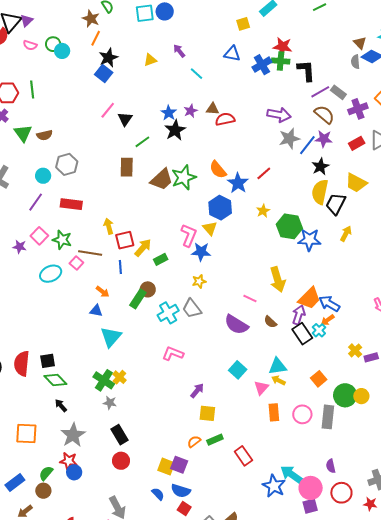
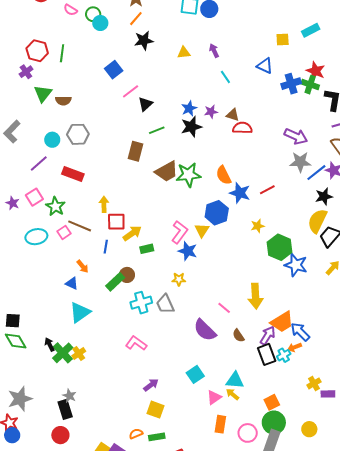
blue square: (104, 73) -> (114, 70), moved
blue star: (238, 183) -> (240, 193), turned -30
green circle: (345, 395) -> (274, 423), moved
gray star: (110, 403) -> (69, 396), moved
black arrow: (61, 405) -> (50, 345), moved

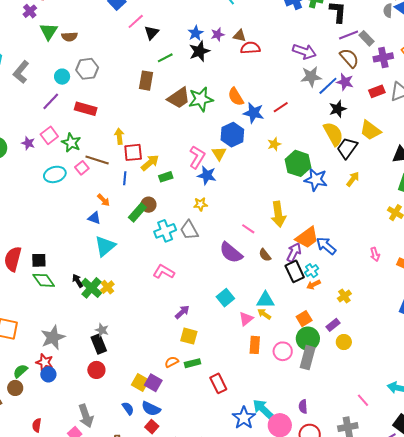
yellow semicircle: (317, 221) -> (333, 134), turned 130
orange arrow: (295, 347) -> (314, 285), moved
purple rectangle: (328, 394) -> (333, 325), moved, turned -32

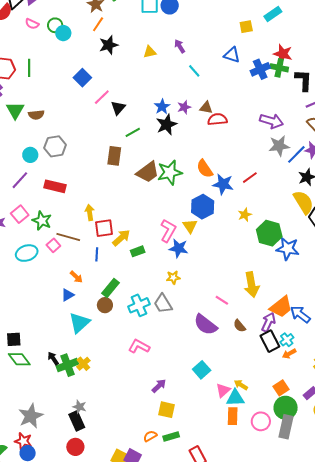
brown circle: (148, 205) -> (105, 305), moved
blue triangle: (94, 218) -> (68, 295), turned -48
green cross: (91, 288) -> (67, 365), turned 30
cyan triangle: (265, 300) -> (235, 398), moved

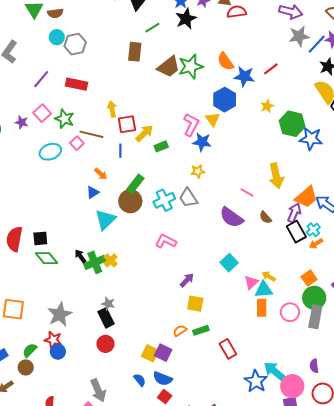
cyan circle: (30, 155) -> (57, 37), moved
brown circle: (105, 305) -> (130, 201), size x1.5

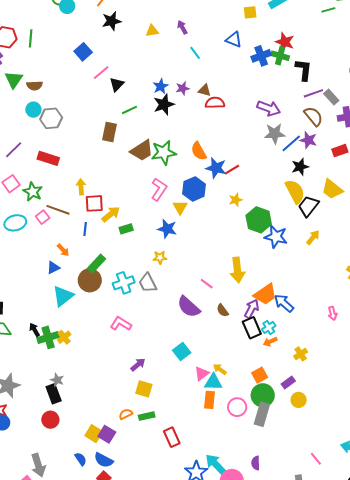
red line: (271, 69) -> (232, 170), moved
pink L-shape: (191, 125) -> (159, 189), moved

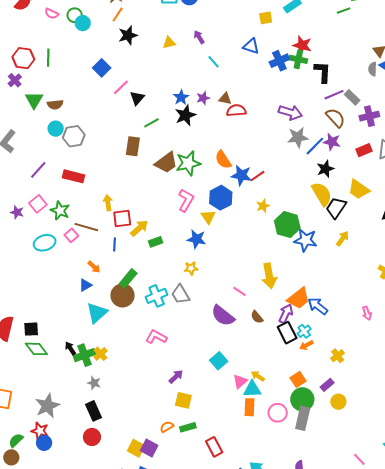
gray star: (57, 380) -> (94, 383), moved

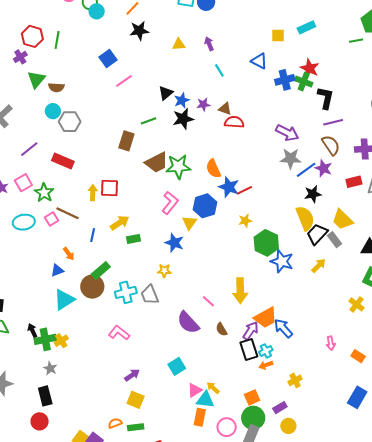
gray rectangle: (352, 97) -> (334, 240), moved
black triangle: (137, 98) -> (166, 93), moved
red square: (122, 218) -> (110, 188), moved

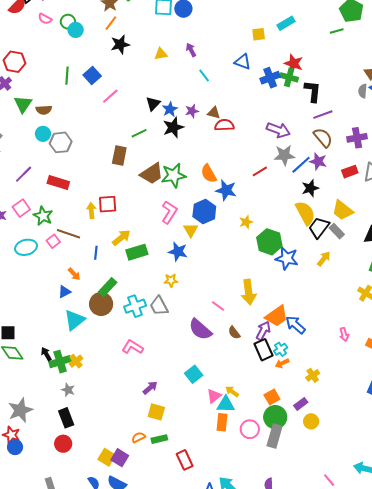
green line: (57, 40) -> (67, 76), moved
red line: (245, 190) -> (260, 171), moved
green rectangle: (133, 239) -> (137, 252), size x1.5

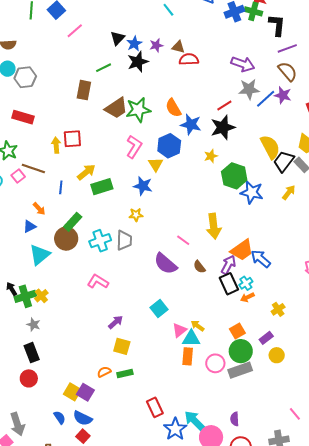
black star: (310, 188) -> (223, 127), moved, size x1.4
gray trapezoid: (159, 306) -> (124, 240), turned -150
gray rectangle: (275, 436) -> (240, 370), turned 55
red rectangle: (185, 460) -> (155, 407), moved

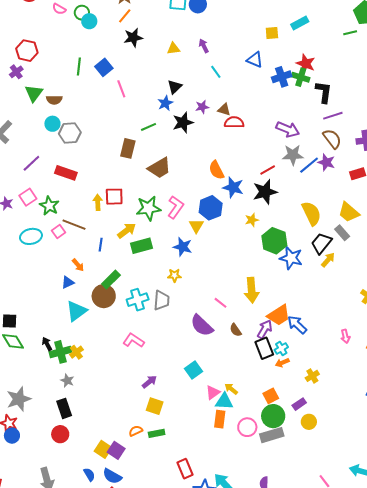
pink line: (75, 31) -> (121, 89), turned -72
black triangle: (118, 38) -> (175, 87), moved
blue star: (134, 44) -> (165, 103), moved
green star: (138, 110) -> (148, 208), moved
black trapezoid: (284, 161) -> (321, 243), moved

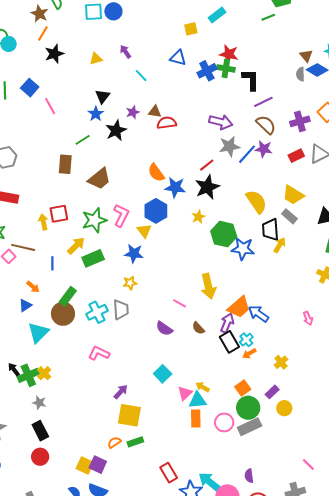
black trapezoid: (321, 243) -> (270, 230), turned -35
purple semicircle: (202, 325) -> (164, 329), size x0.7
yellow square: (155, 406) -> (129, 415), size x1.4

